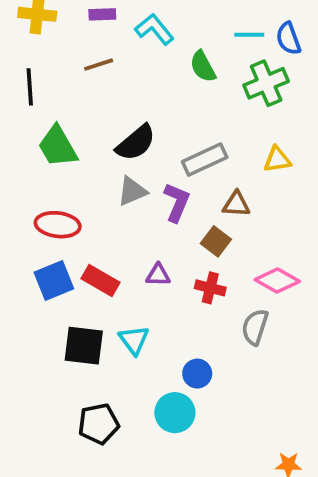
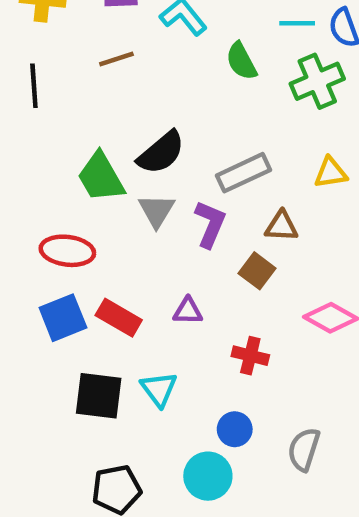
green trapezoid: (58, 146) -> (101, 177), moved
gray triangle: (132, 191) -> (157, 211), turned -36
red cross: (210, 288) -> (250, 356), moved
gray semicircle: (255, 327) -> (304, 449), moved

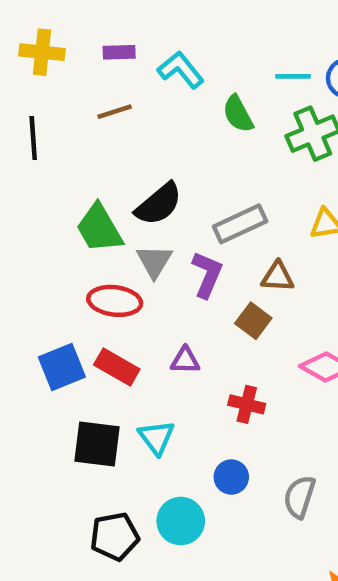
red ellipse: (67, 251) -> (115, 301), moved
cyan circle: (208, 476) -> (181, 521), moved

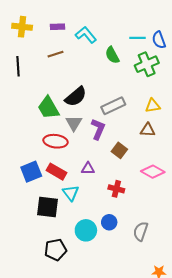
brown triangle: (278, 277) -> (148, 130), moved
cyan triangle: (156, 437) -> (71, 193), moved
cyan circle: (181, 521) -> (86, 230), moved

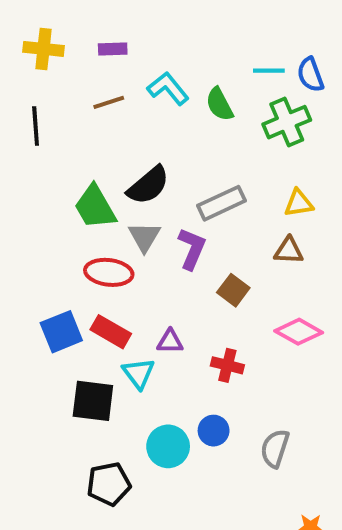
cyan L-shape: (86, 35) -> (168, 88), moved
purple triangle: (88, 169) -> (170, 342), moved

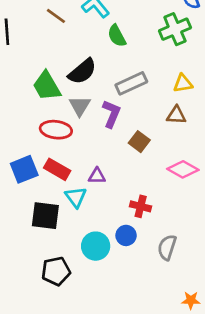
brown line: (109, 102) -> (56, 16), turned 54
green semicircle: (219, 104) -> (117, 36), moved
red cross: (227, 365) -> (141, 206), moved

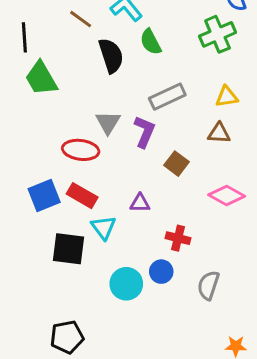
black semicircle: (82, 71) -> (111, 56), moved, turned -68
green trapezoid: (47, 86) -> (41, 78), moved
purple triangle: (97, 176) -> (140, 203), moved
black pentagon: (56, 271) -> (67, 337), moved

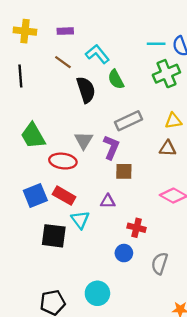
green trapezoid: (41, 78) -> (33, 136), moved
brown square: (176, 164) -> (124, 171), moved, turned -36
cyan circle: (126, 284) -> (97, 293), moved

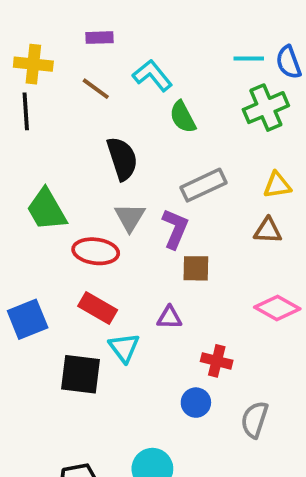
yellow cross: (25, 31) -> (33, 64), moved
black semicircle: (86, 90) -> (122, 159), moved
blue square: (35, 196) -> (28, 319), moved

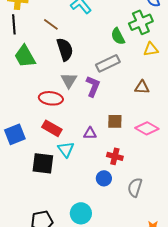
brown line: (96, 89) -> (51, 24), moved
green semicircle: (183, 117) -> (118, 36), moved
yellow triangle: (277, 185) -> (151, 49), moved
green trapezoid: (47, 210) -> (25, 56), moved
brown square: (196, 268) -> (115, 121), moved

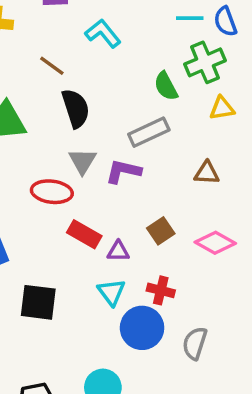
purple L-shape: (93, 86) -> (123, 171), turned -100
brown square: (115, 121) -> (161, 231), turned -35
red rectangle: (52, 128) -> (84, 234), moved
cyan triangle: (66, 149) -> (111, 292), moved
blue circle: (104, 178) -> (142, 328), size x1.6

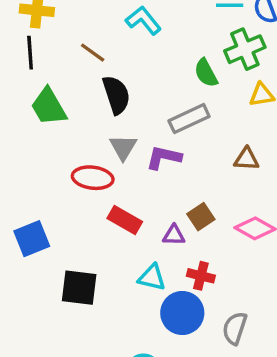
purple triangle: (118, 251) -> (174, 235), moved
cyan triangle: (111, 292) -> (152, 277), turned -40

